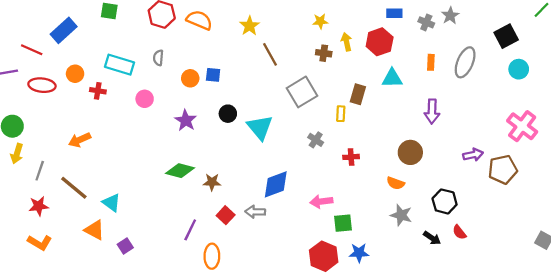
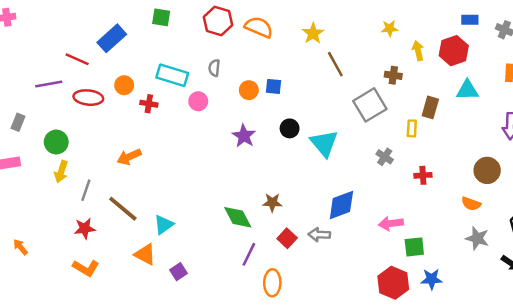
brown cross: (324, 53) -> (393, 75), moved
pink circle: (145, 99) -> (198, 101), moved
green diamond: (180, 171) -> (238, 217), moved, turned 48
cyan triangle: (112, 203) -> (164, 225), turned 48

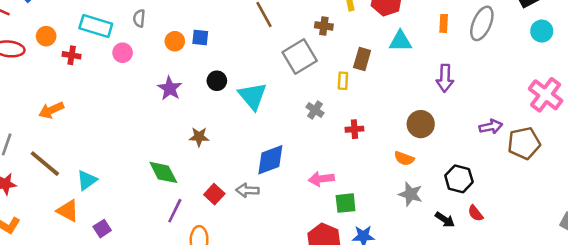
brown star: (272, 202) -> (199, 137), moved

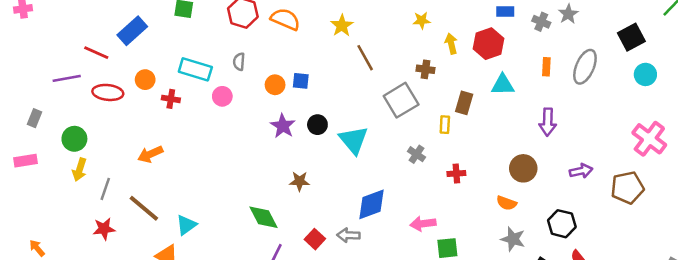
purple star: (170, 88) -> (283, 126), moved
purple arrow: (491, 127) -> (581, 171), moved

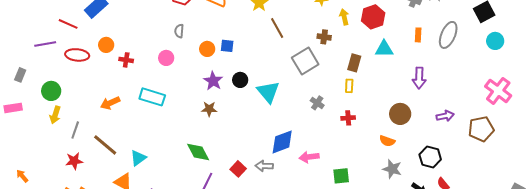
cyan rectangle: (195, 69) -> (152, 97), moved
yellow rectangle: (445, 125) -> (349, 86), moved
brown star: (299, 181) -> (209, 109), moved
pink arrow: (423, 224) -> (309, 157), moved

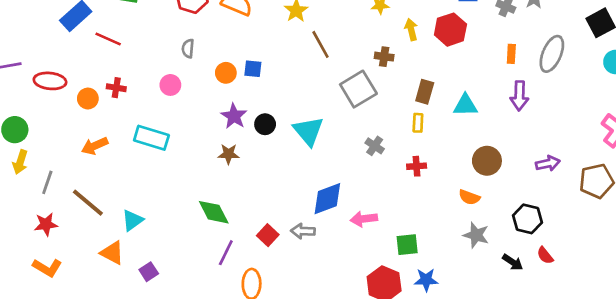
red line: (68, 24) -> (108, 39), moved
orange circle: (106, 45) -> (88, 99), moved
cyan triangle: (384, 49) -> (465, 105), moved
purple arrow: (419, 78) -> (519, 96), moved
black circle: (240, 80) -> (265, 124), moved

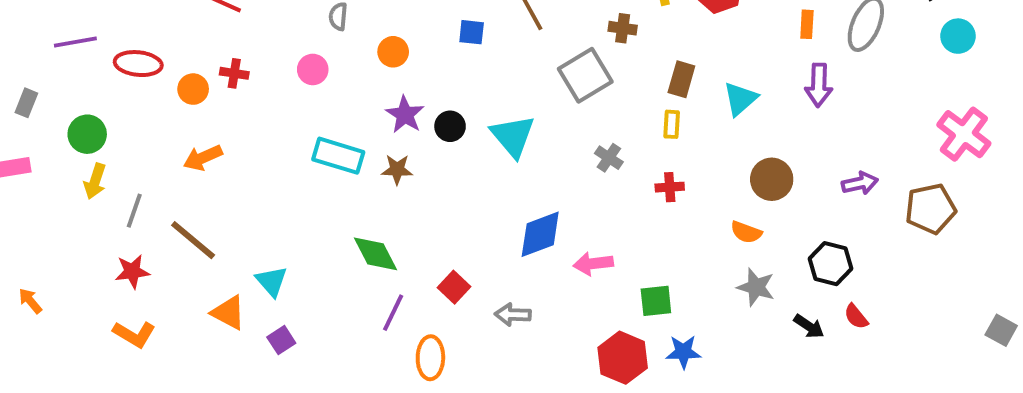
blue square: (253, 69) -> (472, 32), moved
cyan triangle: (465, 105) -> (740, 99), turned -40
cyan rectangle: (151, 138) -> (338, 156), moved
cyan triangle: (132, 220) -> (272, 281), moved, turned -35
gray arrow: (303, 231) -> (513, 315), moved

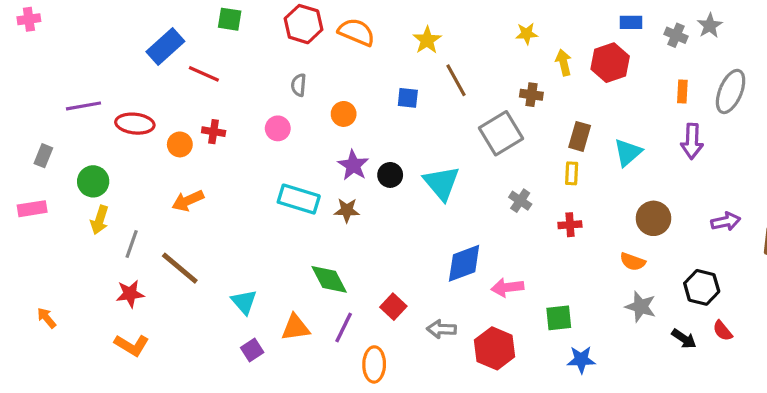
orange triangle: (228, 313) -> (295, 328), moved, turned -36
red hexagon: (623, 358) -> (495, 348), moved

